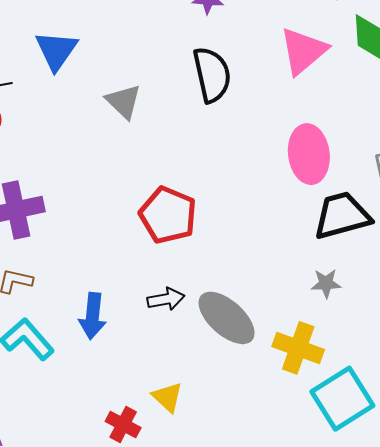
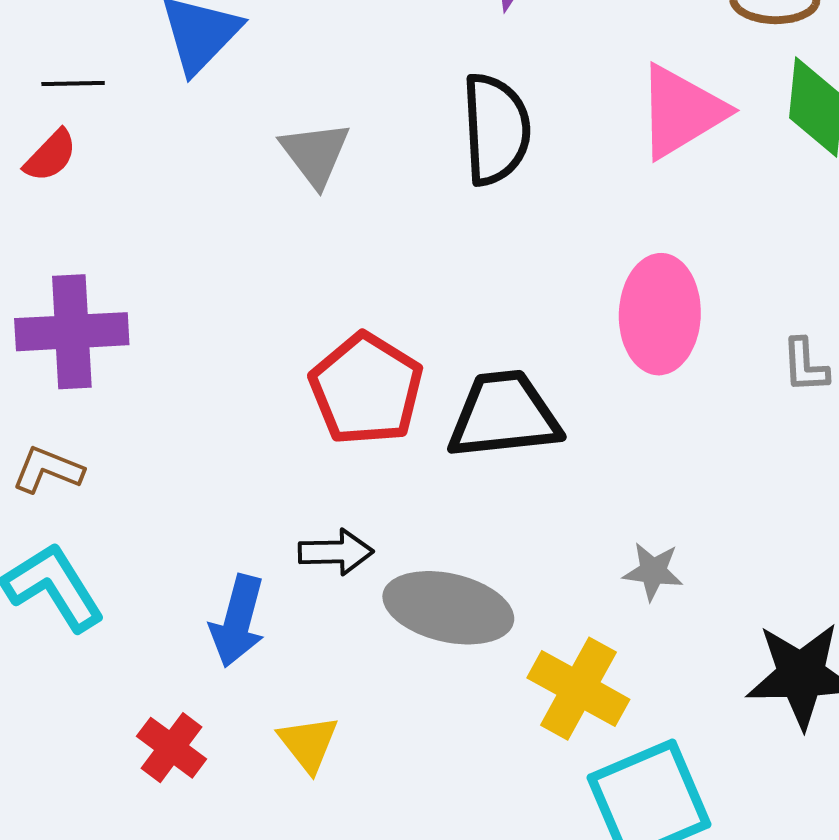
black trapezoid: (342, 216) -> (504, 415), moved
blue arrow: (93, 316) -> (238, 621), moved
gray ellipse: (227, 318) -> (448, 608), turned -38
red cross: (123, 425) -> (172, 748), moved

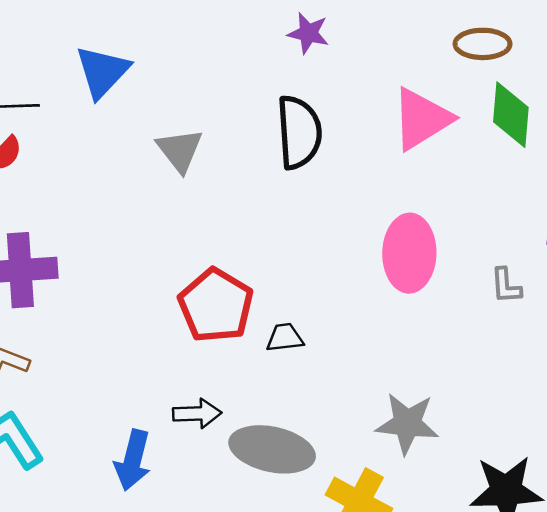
black trapezoid: (504, 415) -> (285, 338), moved, size x0.5
gray star: (653, 571) -> (407, 423), size x1.6

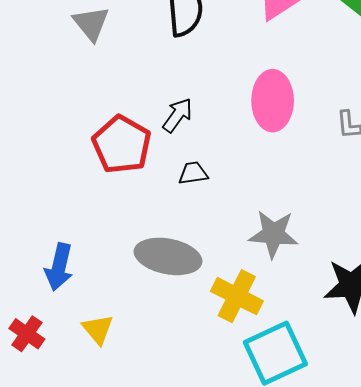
black trapezoid: (285, 338) -> (193, 173), moved
black arrow: (197, 414) -> (178, 115), moved, turned -51

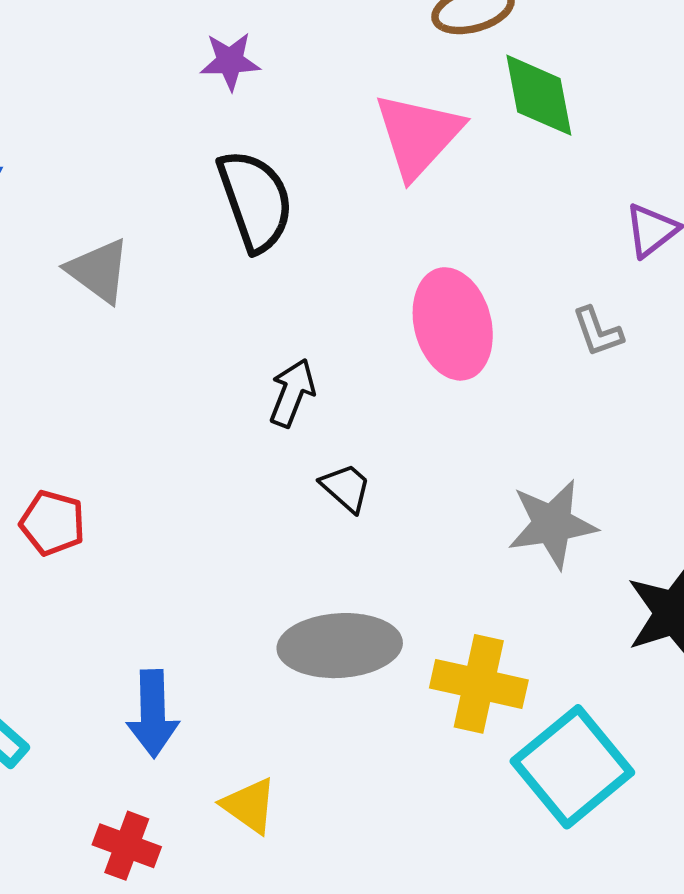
red pentagon: (122, 145) -> (53, 523), moved, size x0.6
black trapezoid: (193, 173) -> (346, 488), turned 64
gray star: (273, 234) -> (552, 524), moved

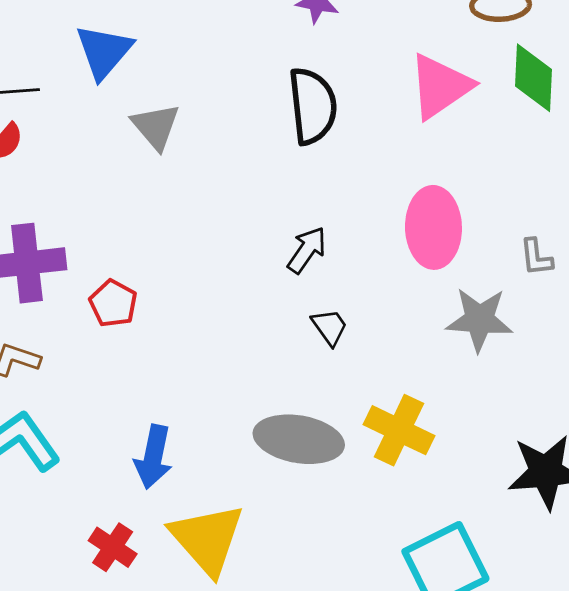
gray triangle: (99, 271) -> (156, 126), moved
gray star: (552, 524) -> (479, 320), moved
yellow cross: (479, 684) -> (399, 430), moved
yellow triangle: (249, 806) -> (207, 539), size x1.8

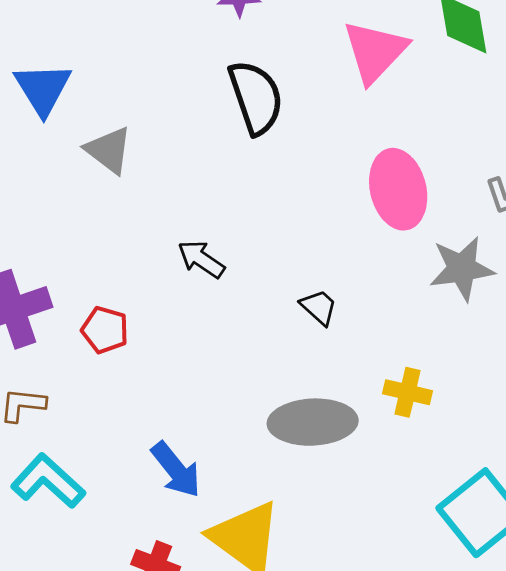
black arrow: (307, 250) -> (201, 259), moved, turned -78
yellow cross: (399, 430) -> (408, 392), size x0.7
blue arrow: (153, 457) -> (176, 470), turned -38

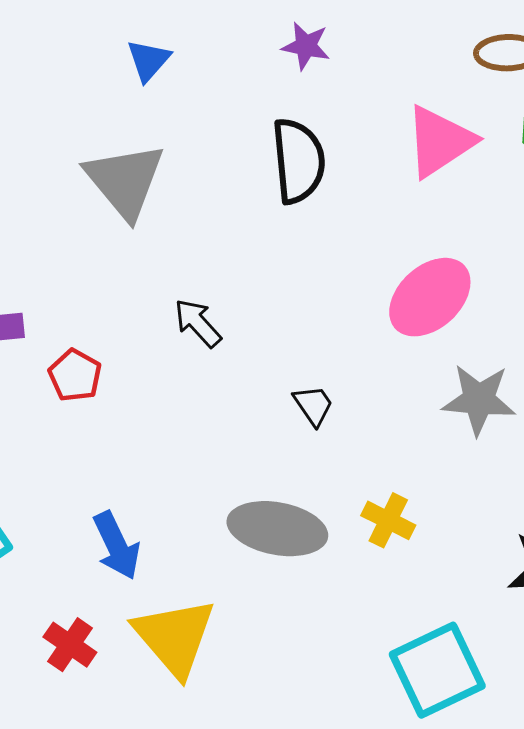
blue triangle: (43, 89) -> (148, 60), moved, size x0.7
gray triangle: (109, 150) -> (125, 181), size x1.5
pink ellipse: (398, 189) -> (430, 297), turned 48

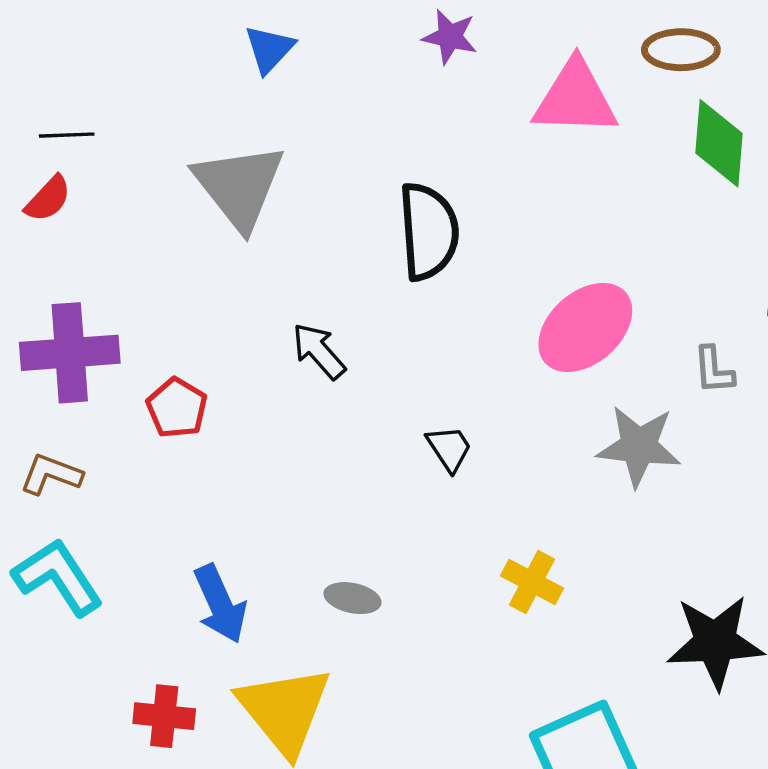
pink triangle: (440, 141) -> (575, 98), moved, turned 34
black semicircle: (298, 161) -> (429, 231), moved
gray ellipse: (277, 529) -> (352, 598), moved, size x0.5
red cross: (70, 645) -> (164, 716), turned -30

